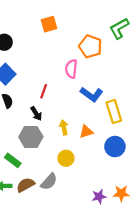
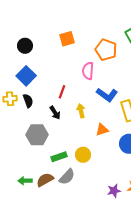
orange square: (49, 24) -> (67, 39), moved
yellow arrow: (64, 127) -> (81, 111), moved
gray hexagon: (31, 137) -> (37, 135), moved
green rectangle: (13, 160) -> (59, 157), moved, turned -56

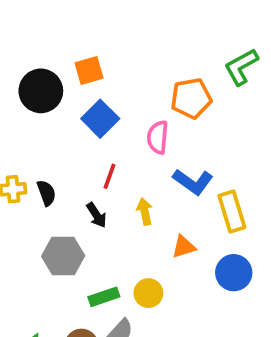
orange square: (67, 39) -> (89, 70), moved
black circle: (25, 46) -> (41, 91), size x1.5
orange pentagon: (106, 50) -> (191, 98), turned -30
blue square: (26, 76) -> (100, 119), moved

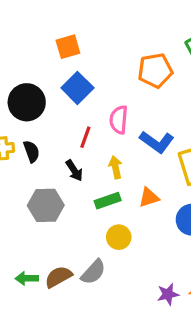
black circle: (41, 91) -> (27, 102), moved
pink semicircle: (158, 137) -> (119, 120), moved
green rectangle: (104, 297) -> (108, 201), moved

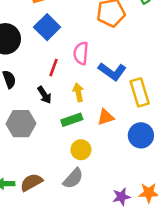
gray semicircle: (93, 272) -> (73, 178), moved

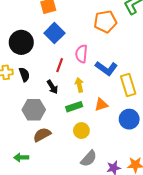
gray semicircle: (73, 178) -> (89, 159), moved
brown semicircle: (31, 182) -> (42, 135), moved

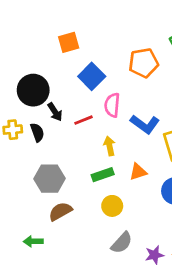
blue square: (54, 33) -> (92, 76), moved
red line: (60, 65) -> (84, 120), turned 48
black arrow: (52, 87) -> (55, 112), moved

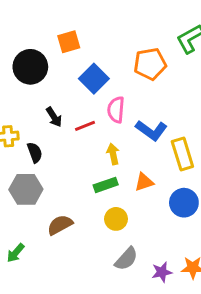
black circle: (33, 90) -> (30, 67), moved
black semicircle: (37, 132) -> (35, 152), moved
gray hexagon: (50, 179) -> (26, 189), moved
green arrow: (33, 241) -> (16, 253), moved, turned -48

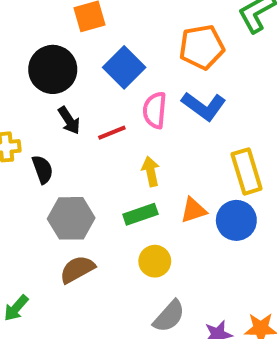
black circle: (30, 67) -> (53, 69), moved
blue L-shape: (151, 130) -> (204, 106), moved
gray hexagon: (26, 189) -> (71, 218), moved
blue circle: (184, 203) -> (236, 220), moved

